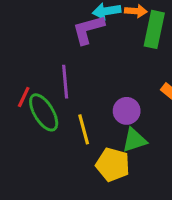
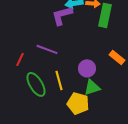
purple line: (65, 82) -> (47, 49), turned -65
green ellipse: (44, 112) -> (36, 84), moved

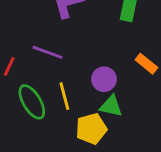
green triangle: (92, 87) -> (111, 106), turned 30
yellow pentagon: (78, 103) -> (91, 129), turned -30

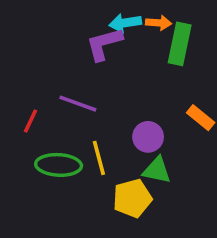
green ellipse: (32, 102) -> (59, 165), turned -56

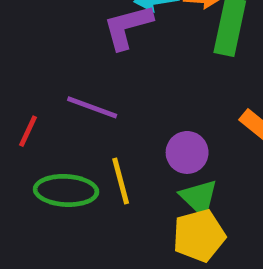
green triangle: (157, 170) -> (199, 198), turned 32
yellow pentagon: (132, 198) -> (199, 236), moved

